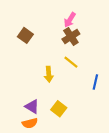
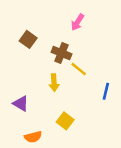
brown cross: (71, 37) -> (61, 53), moved, turned -35
purple triangle: (32, 106) -> (21, 104), moved

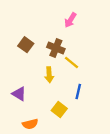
brown square: (28, 39) -> (26, 45), moved
blue line: (106, 91) -> (78, 92), moved

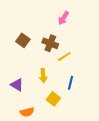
yellow line: (71, 63) -> (64, 56), turned -72
yellow arrow: (49, 75) -> (43, 76), moved

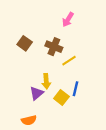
purple triangle: (17, 85) -> (37, 93), moved, turned 48
yellow square: (53, 99) -> (61, 97), moved

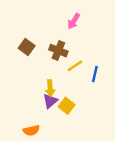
blue line: (76, 89) -> (95, 74), moved
purple triangle: (37, 93) -> (50, 101), moved

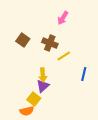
blue line: (95, 74) -> (84, 74), moved
yellow square: (67, 106) -> (34, 99), moved

